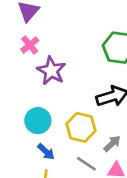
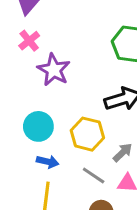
blue arrow: (46, 152) -> (48, 162), turned -30

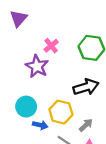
pink cross: (29, 41) -> (51, 46), moved
blue arrow: (48, 162) -> (40, 125), moved

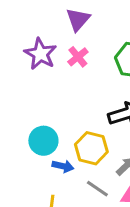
purple triangle: (18, 18) -> (78, 19), moved
purple star: (37, 66) -> (40, 54), moved

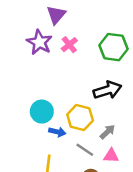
purple triangle: (78, 19) -> (56, 15), moved

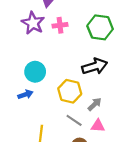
pink cross: (69, 45) -> (60, 25), turned 32
cyan circle: (42, 112) -> (35, 72), moved
blue arrow: (57, 132) -> (25, 94), moved, turned -32

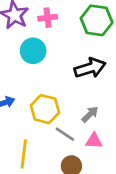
cyan circle: (35, 72) -> (33, 51), moved
yellow hexagon: (70, 91) -> (45, 109), moved

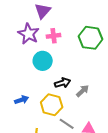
black arrow: (90, 68) -> (63, 83), moved, size x0.7
gray arrow: (90, 114) -> (83, 91), moved

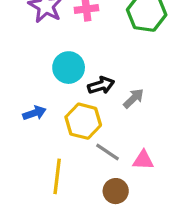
cyan circle: (43, 61) -> (69, 68), moved

